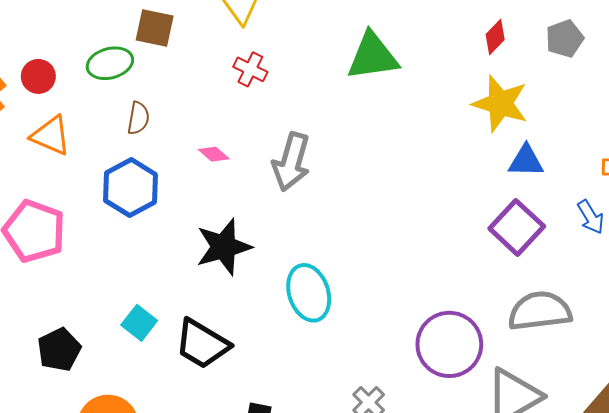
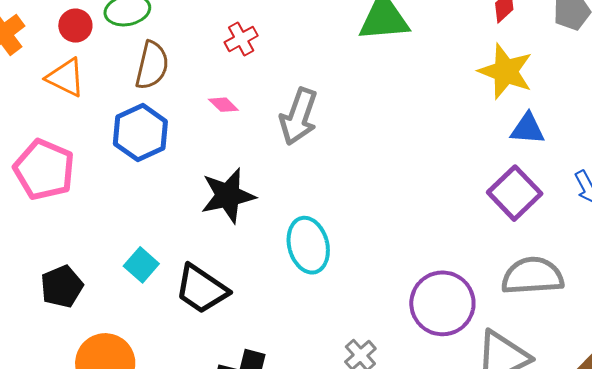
red cross: (250, 69) -> (241, 39), moved, turned 32
red circle: (38, 76) -> (75, 26), moved
brown semicircle: (138, 118) -> (152, 65), size x1.5

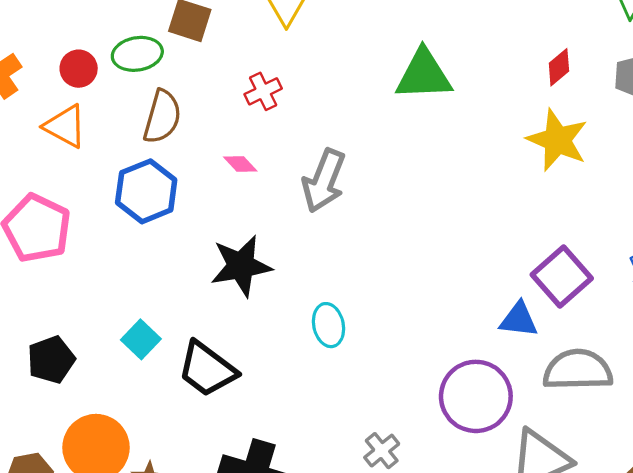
blue triangle: (527, 129) -> (519, 320), moved
cyan ellipse: (308, 245) -> (329, 325), size x0.7

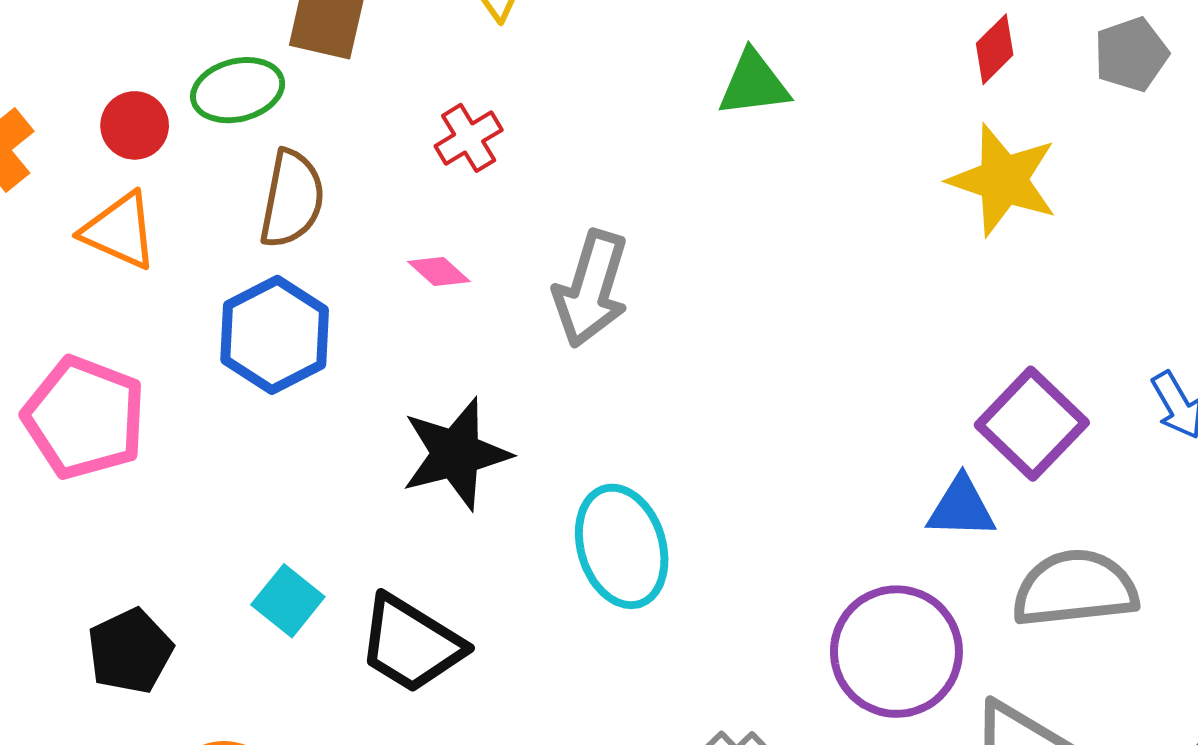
green triangle: (424, 75) -> (754, 84), size x0.7
cyan ellipse: (329, 325) -> (622, 546), size x1.5

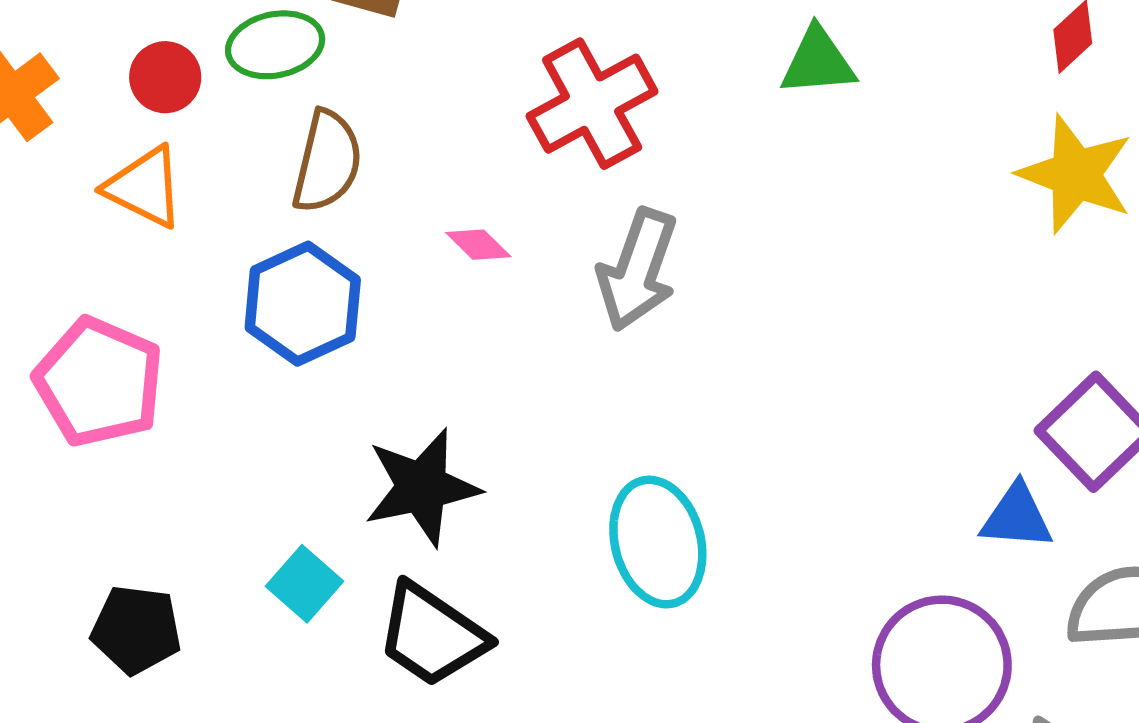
red cross: (469, 138) -> (592, 104), moved, size x1.8
black star: (456, 454) -> (422, 487), moved
black pentagon: (130, 651) -> (136, 629), turned 30

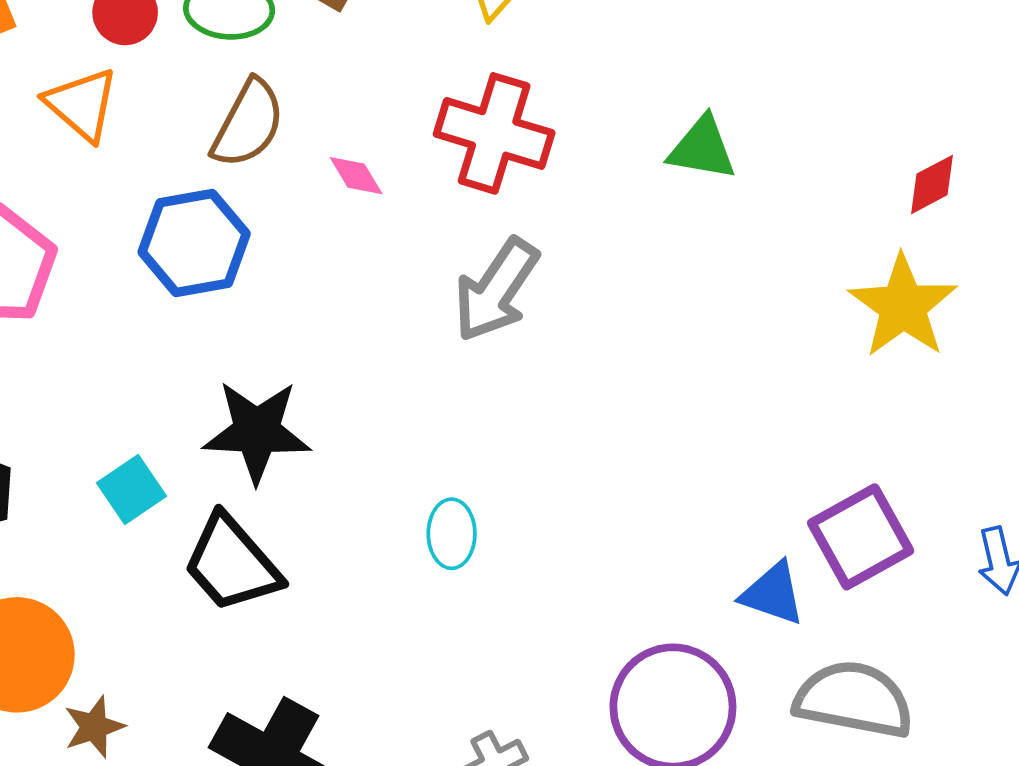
red cross: (592, 104) -> (494, 133), turned 31
pink diamond: (478, 245) -> (356, 176), moved
cyan ellipse: (658, 542) -> (452, 534), size x0.6

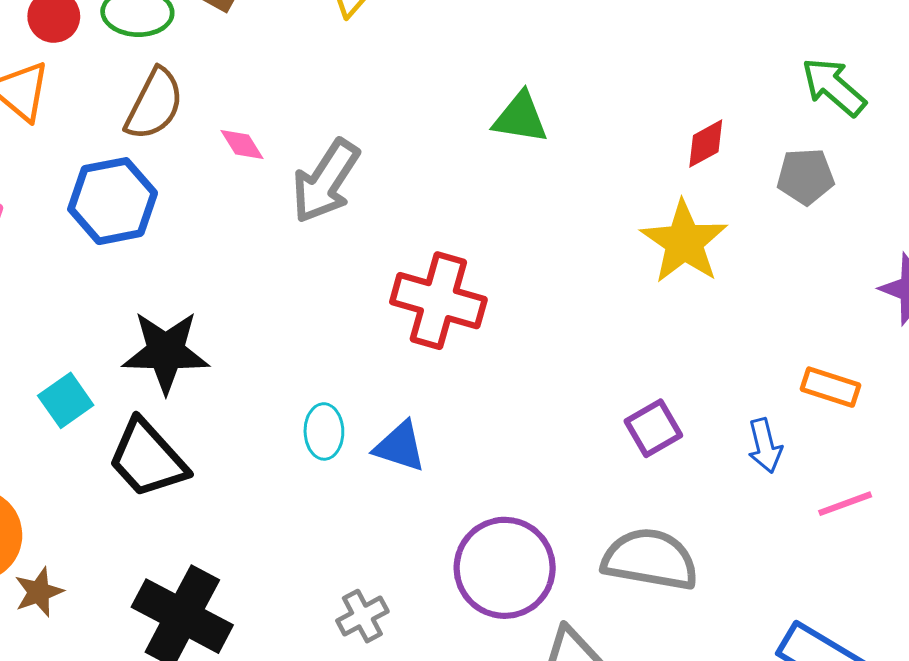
red cross: (494, 133) -> (438, 301), moved
gray arrow: (496, 290) -> (326, 181), moved
purple square: (861, 537) -> (653, 428), size x0.7
blue triangle: (773, 594) -> (400, 447), moved

